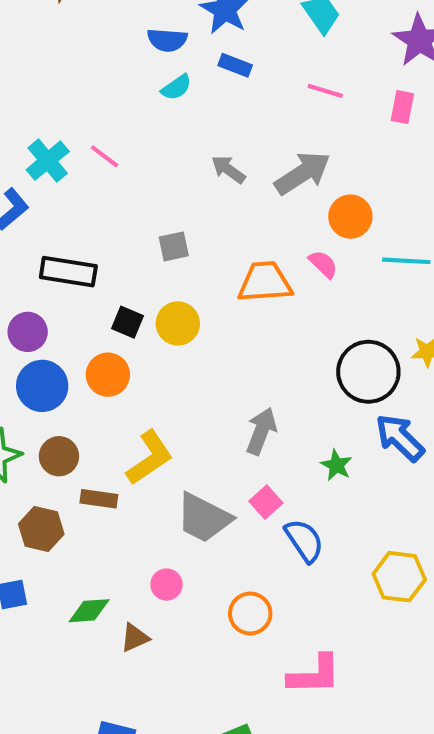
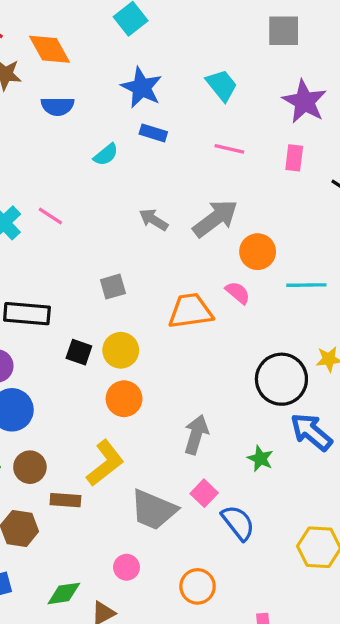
blue semicircle: (167, 40) -> (58, 106), moved
orange circle: (108, 375) -> (124, 399), moved

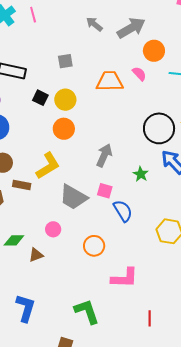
pink line: (50, 216) -> (33, 15), turned 35
pink square: (204, 493) -> (105, 191), turned -35

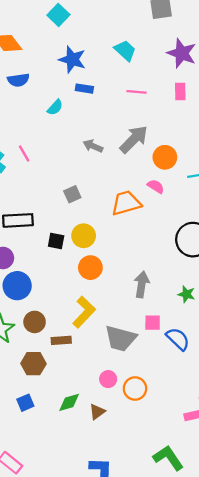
orange circle: (94, 246) -> (135, 389), moved

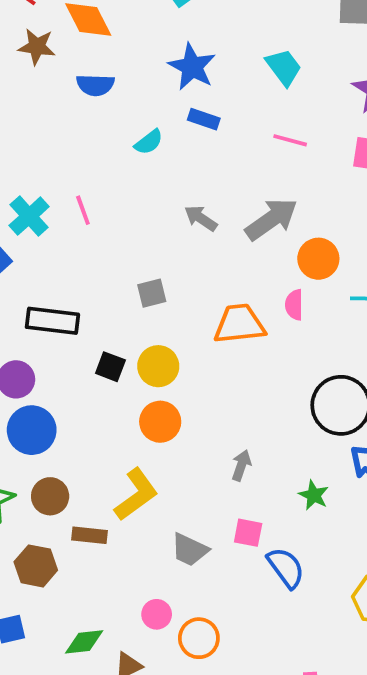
pink semicircle: (156, 186) -> (294, 305), turned -132
gray arrow: (142, 284) -> (241, 465), size x0.7
gray trapezoid: (121, 338) -> (190, 550), size x0.7

